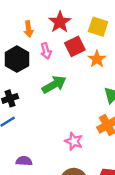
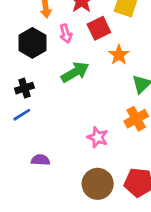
orange star: (97, 59) -> (119, 55), moved

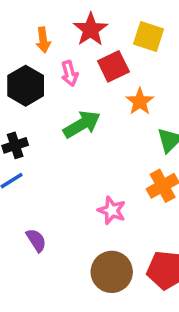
purple semicircle: (40, 160) -> (36, 240), turned 54

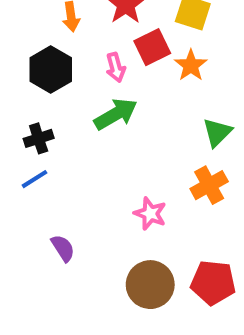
pink arrow: (70, 73) -> (116, 67), moved
orange star: (140, 102) -> (191, 65), moved

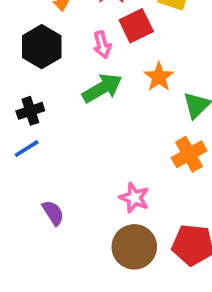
orange star: (191, 65) -> (159, 77), moved
pink star: (150, 214) -> (134, 198), moved

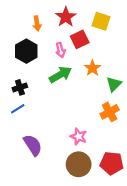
purple semicircle: (53, 213) -> (33, 145), size x1.5

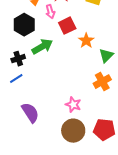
red square: (80, 39) -> (67, 26), moved
pink arrow: (60, 50) -> (50, 12), moved
green arrow: (60, 75) -> (42, 47), moved

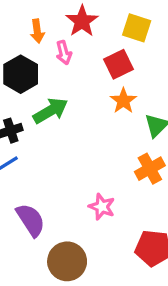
red square: (67, 26) -> (118, 64), moved
brown circle: (73, 131) -> (67, 261), moved

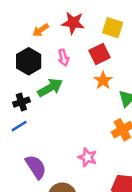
red star: (82, 21) -> (73, 23), turned -30
orange arrow: (37, 31) -> (41, 30), turned 63
pink arrow: (64, 53) -> (63, 58), moved

